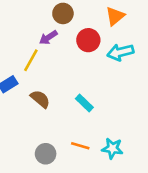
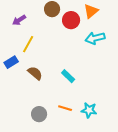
purple arrow: (48, 37) -> (19, 20), moved
red circle: (88, 40) -> (71, 20), moved

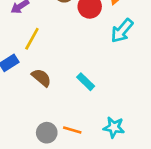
cyan arrow: (95, 38) -> (122, 31), turned -36
orange line: (65, 108) -> (72, 130), moved

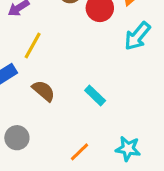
orange line: (72, 130) -> (79, 152), turned -60
gray circle: (47, 133) -> (17, 138), moved

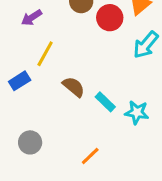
brown semicircle: (44, 91) -> (74, 87), moved
cyan star: (128, 149) -> (137, 112), moved

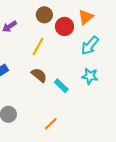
yellow line: (45, 54) -> (38, 47), moved
cyan star: (137, 112) -> (90, 76), moved

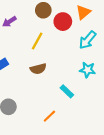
brown semicircle: (39, 75) -> (38, 69), turned 126
cyan rectangle: (61, 86) -> (67, 91), moved

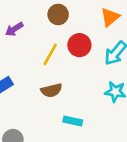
red circle: (63, 22) -> (79, 45), moved
cyan rectangle: (67, 91) -> (73, 121), moved, turned -32

